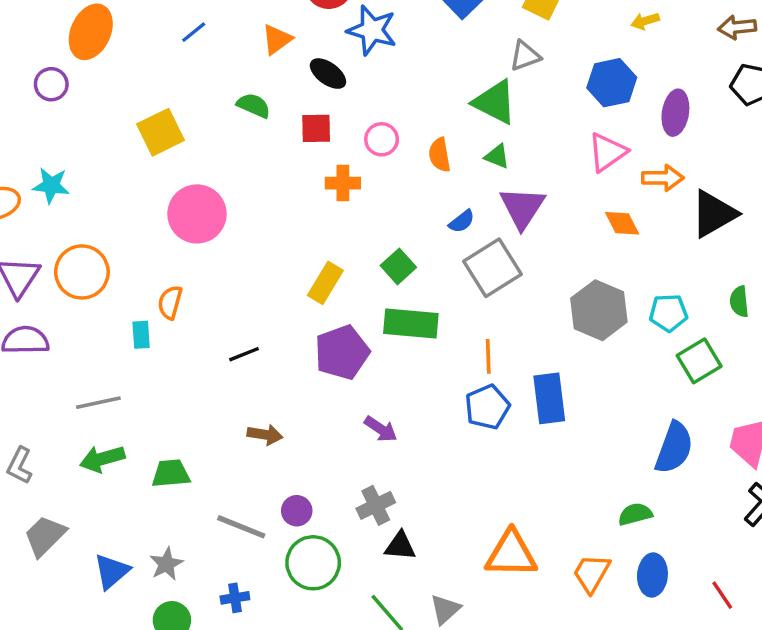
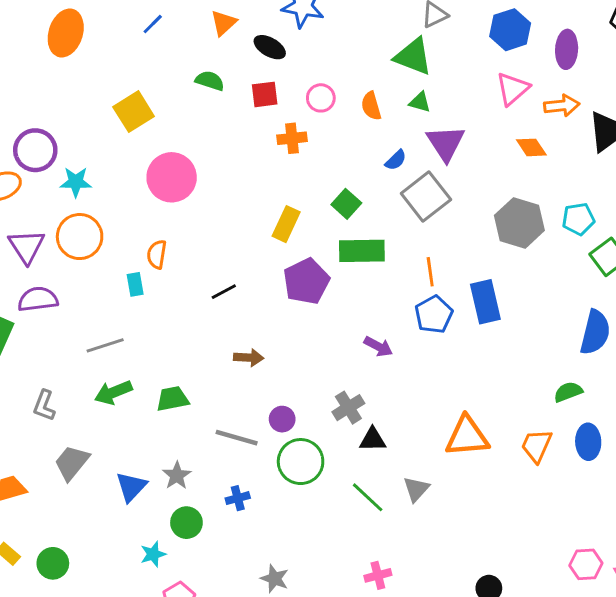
purple circle: (51, 84) -> (35, 150), moved, size x1.5
cyan star: (51, 185) -> (76, 182), moved
purple arrow: (381, 429) -> (378, 346), moved

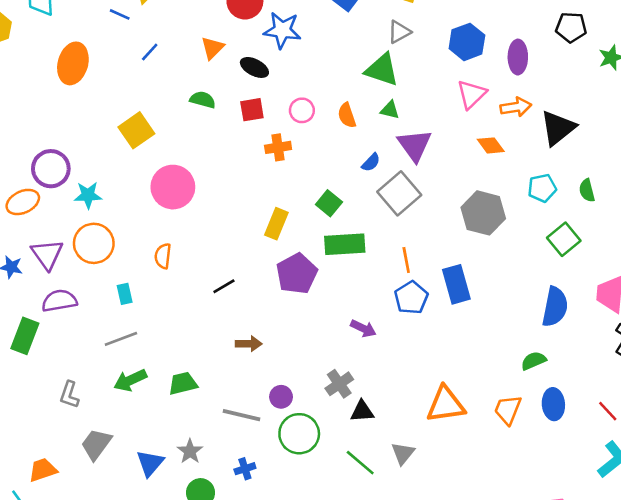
cyan pentagon: (578, 219) -> (542, 188), moved
cyan rectangle: (135, 284) -> (125, 294), moved

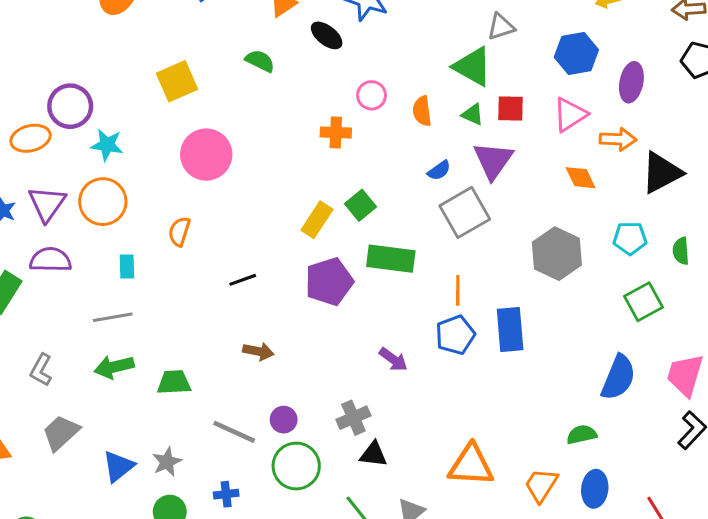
red square: (252, 110) -> (511, 108), moved
green square: (329, 203) -> (361, 205), moved

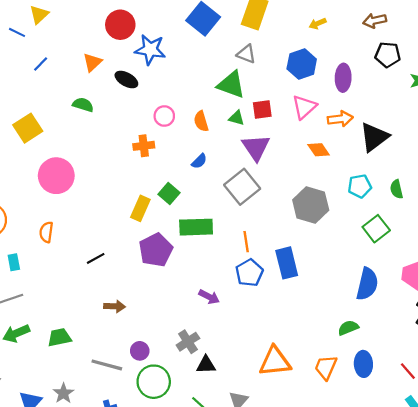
gray triangle: (501, 27) -> (246, 54), turned 48
blue semicircle: (439, 170) -> (199, 161), moved

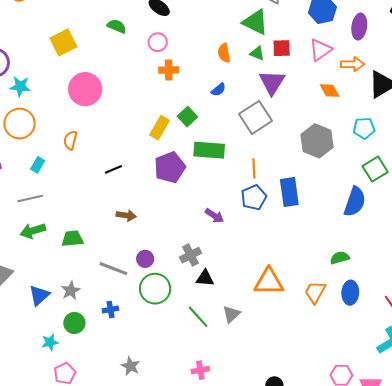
pink circle: (164, 116) -> (158, 42), moved
cyan rectangle: (14, 262) -> (38, 165), turned 35
blue semicircle: (367, 284) -> (355, 202), moved

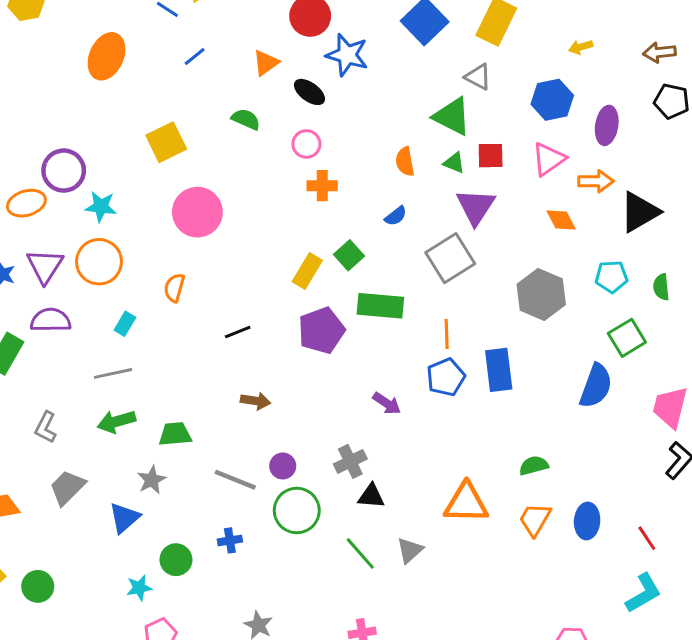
green semicircle: (340, 258) -> (534, 466), moved
gray star: (71, 291) -> (152, 480), moved

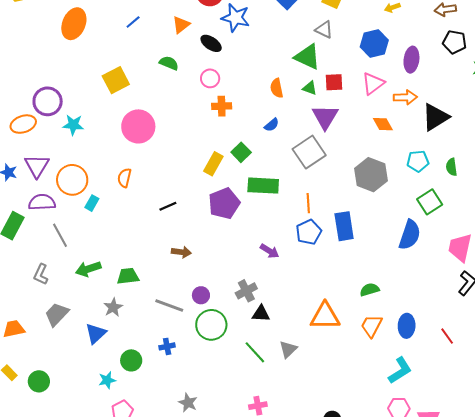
orange circle: (99, 262) -> (72, 180), moved
gray line: (113, 373) -> (60, 235), moved, turned 75
cyan L-shape: (643, 593) -> (400, 370), moved

